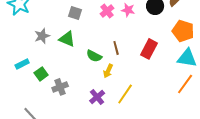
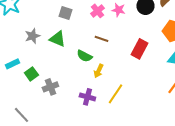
brown line: (116, 48) -> (101, 39), moved, turned -56
purple cross: (97, 97) -> (87, 97), turned -35

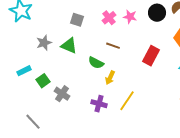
gray cross: (50, 87) -> (62, 94), turned -35

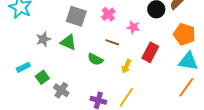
pink star: (130, 17) -> (133, 27), moved
gray square: (77, 20) -> (76, 16), size x1.5
yellow arrow: (110, 78) -> (126, 66), moved

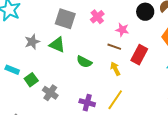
brown line: (112, 42) -> (114, 47), moved
yellow arrow: (126, 66) -> (115, 69), turned 128
cyan rectangle: (23, 67) -> (12, 70), turned 48

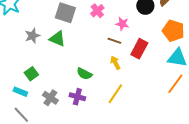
green semicircle: (84, 62) -> (84, 74), moved
cyan rectangle: (12, 70) -> (20, 92), moved
gray cross: (50, 93) -> (50, 98), moved
purple cross: (87, 103) -> (77, 97), moved

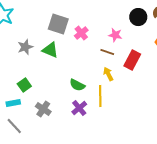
pink cross: (97, 11) -> (81, 33), moved
cyan rectangle: (20, 92) -> (13, 103), turned -32
yellow line: (115, 94) -> (100, 96), moved, turned -35
purple cross: (77, 97) -> (79, 108), moved, turned 35

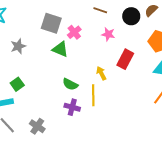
green triangle: (50, 50) -> (60, 49), moved
brown line: (107, 52) -> (100, 10), moved
purple cross: (79, 108) -> (72, 107), turned -35
gray cross: (43, 109) -> (37, 126), moved

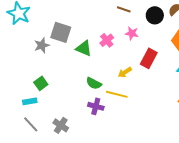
gray square: (51, 23) -> (61, 32), moved
pink cross: (74, 32) -> (107, 40), moved
yellow arrow: (101, 73) -> (125, 72), turned -96
yellow line: (93, 95) -> (117, 94), turned -75

